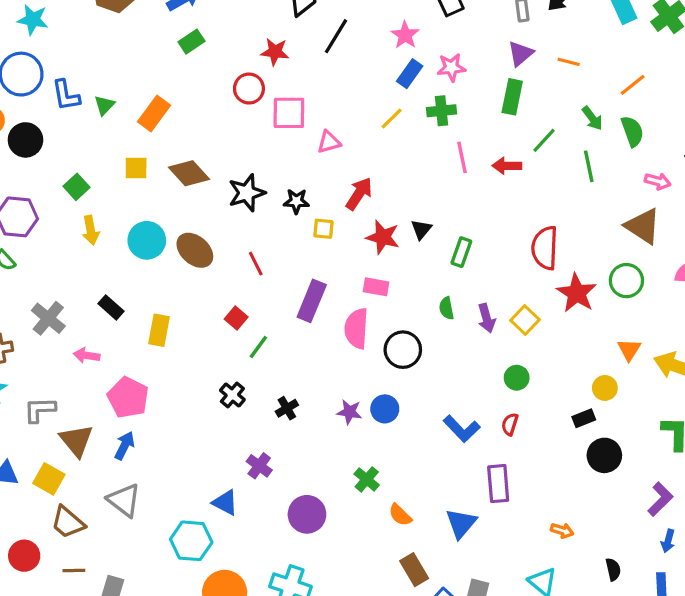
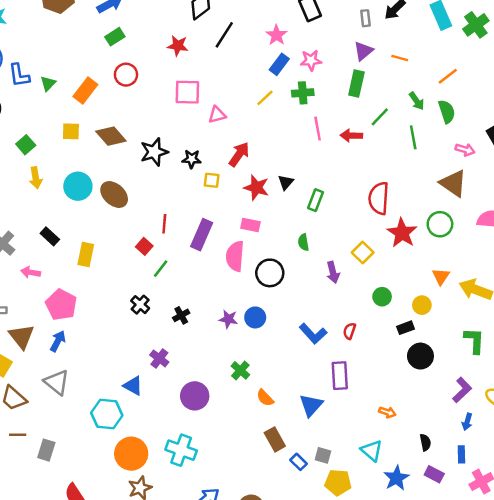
red circle: (249, 89) -> (126, 75), moved
red line: (256, 264) -> (164, 224), moved, turned 30
purple arrow: (487, 318) -> (333, 272), moved
green circle: (517, 378) -> (382, 297), moved

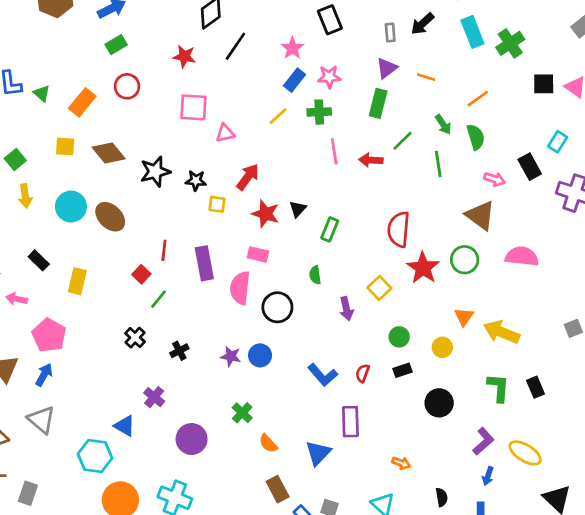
green triangle: (48, 83) -> (42, 93), turned -35
purple rectangle: (202, 235) -> (204, 263), turned -36
black rectangle: (405, 328) -> (403, 370), moved

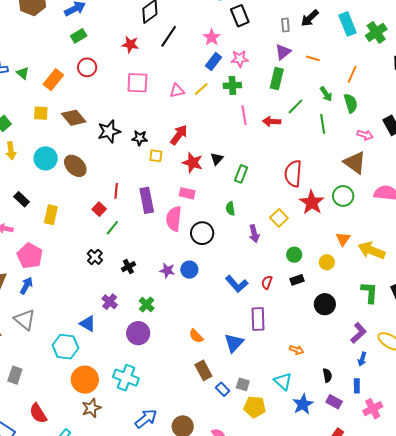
orange line: (478, 99) -> (352, 74), turned -30
pink triangle: (225, 133) -> (177, 91), moved
green cross: (242, 413) -> (147, 305), moved

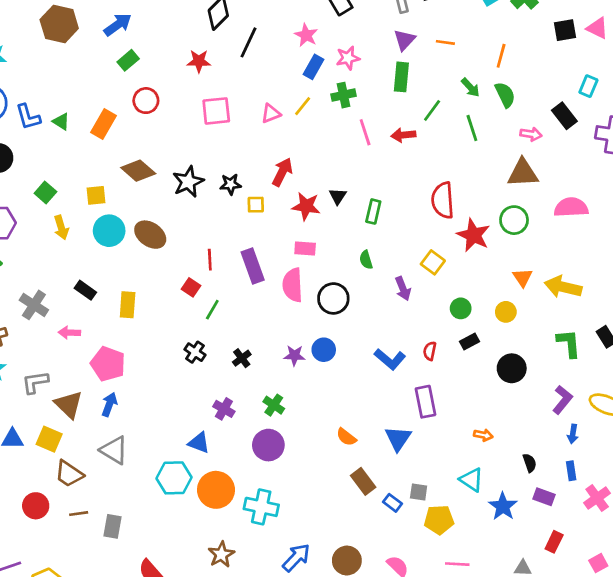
yellow square: (41, 113) -> (96, 195), moved
brown triangle: (355, 163) -> (523, 173), turned -30
orange circle: (85, 380) -> (216, 490), moved

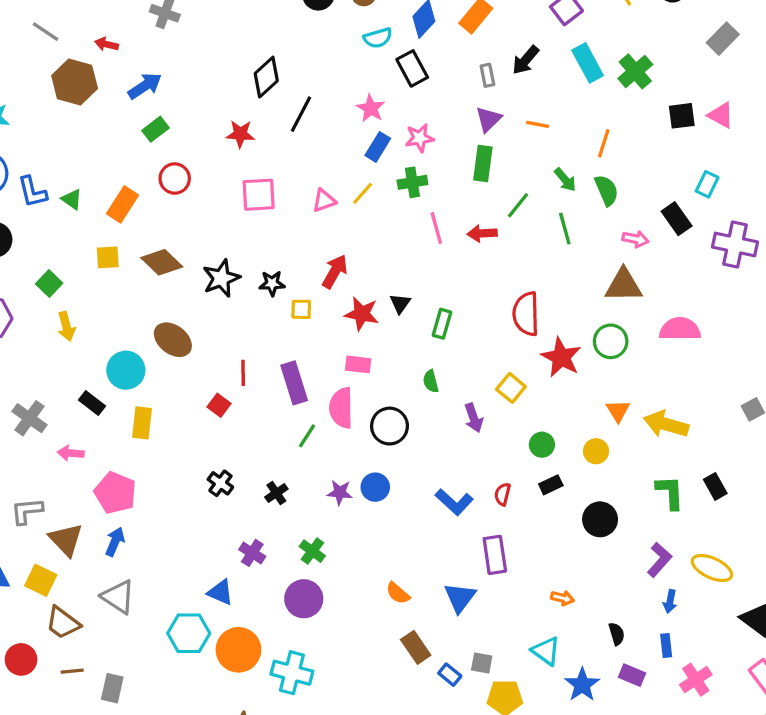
yellow square: (96, 195) -> (108, 257), moved
cyan circle: (109, 231) -> (126, 370), moved
green line: (212, 310) -> (307, 436), moved

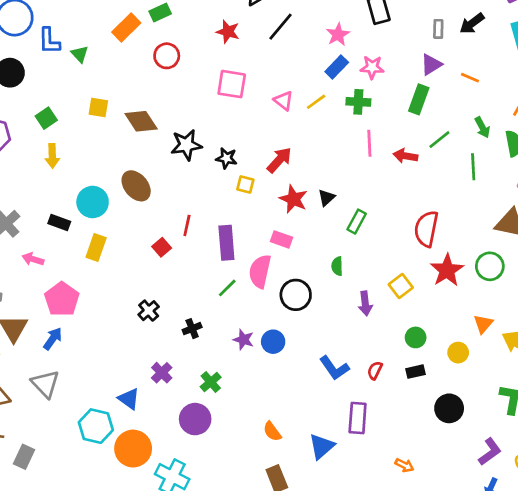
pink triangle: (324, 201) -> (284, 101), turned 45
orange rectangle: (123, 204) -> (126, 27), moved
black rectangle: (92, 403) -> (59, 223), turned -30

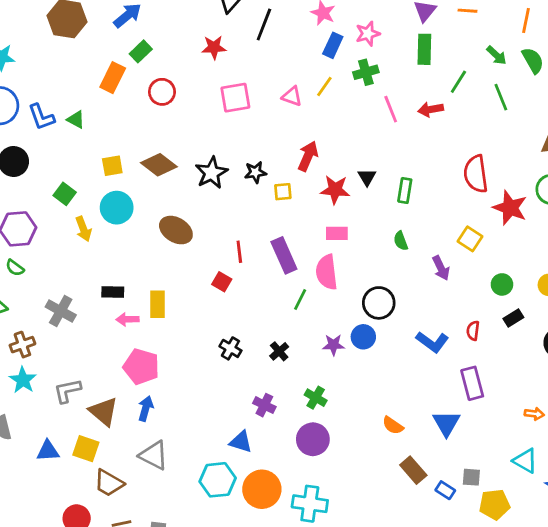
cyan circle: (93, 202) -> (117, 208), moved
pink arrow: (33, 259) -> (127, 319), moved
black circle: (296, 295) -> (379, 303), moved

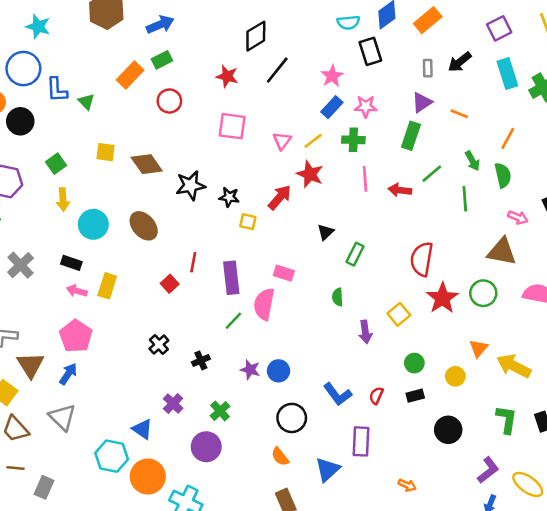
pink triangle: (292, 96) -> (282, 141), turned 30
red star: (335, 190) -> (310, 174), moved
cyan circle: (117, 208) -> (93, 224), moved
black circle: (379, 303) -> (292, 418), moved

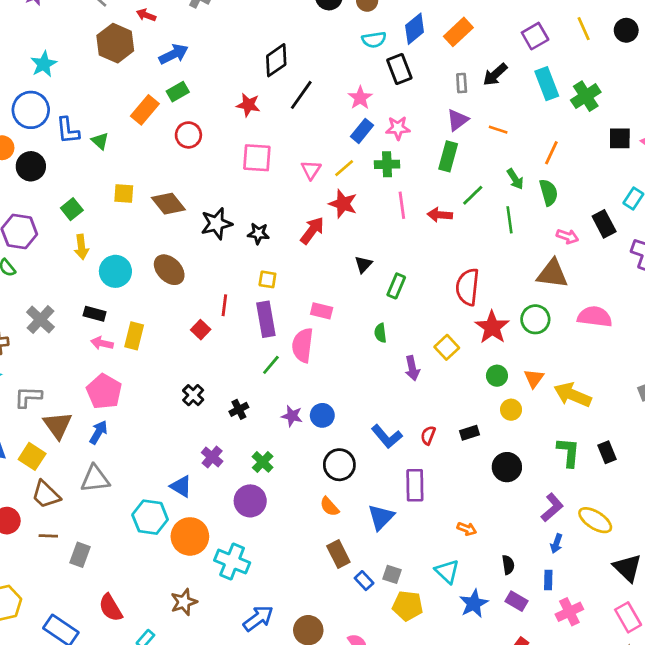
cyan star: (38, 26) -> (44, 64), turned 30
yellow square: (248, 222) -> (267, 279), moved
green circle: (414, 363) -> (497, 376), moved
gray triangle: (62, 417) -> (95, 479), turned -48

